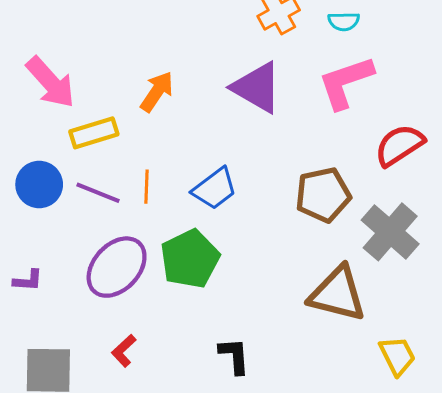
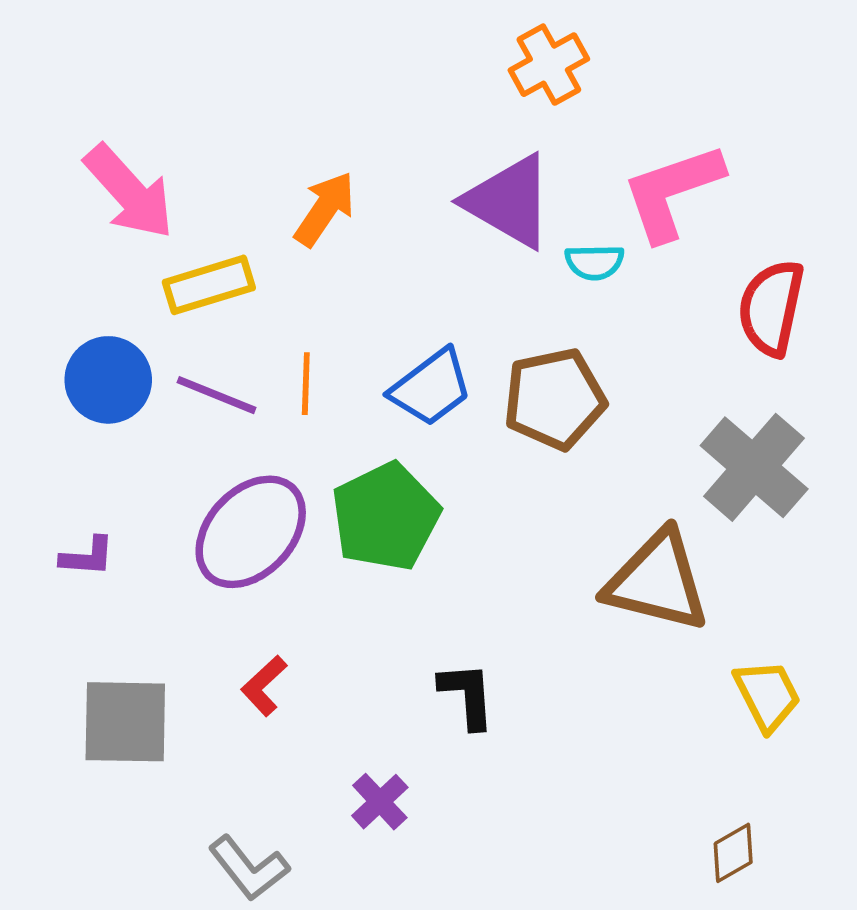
cyan semicircle: (344, 21) -> (594, 262), moved
red semicircle: (399, 145) -> (771, 308), turned -45
brown pentagon: (323, 195) -> (555, 399), moved

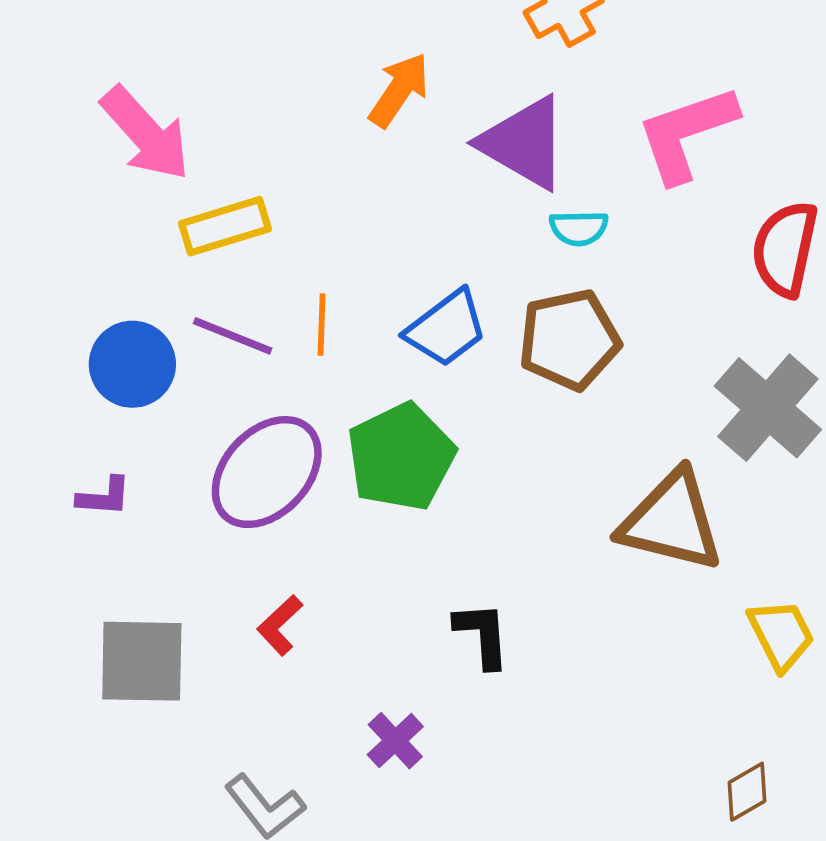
orange arrow: (325, 209) -> (399, 90), moved
cyan semicircle: (594, 262) -> (579, 228), moved
blue circle: (108, 380) -> (132, 364), moved

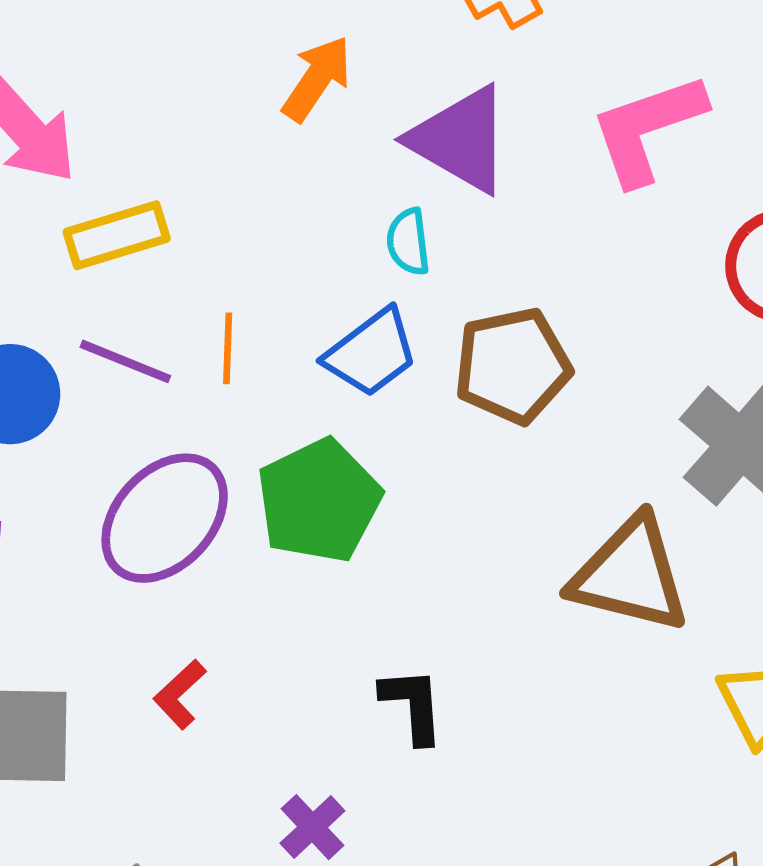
cyan semicircle: (579, 228) -> (408, 242), moved, turned 84

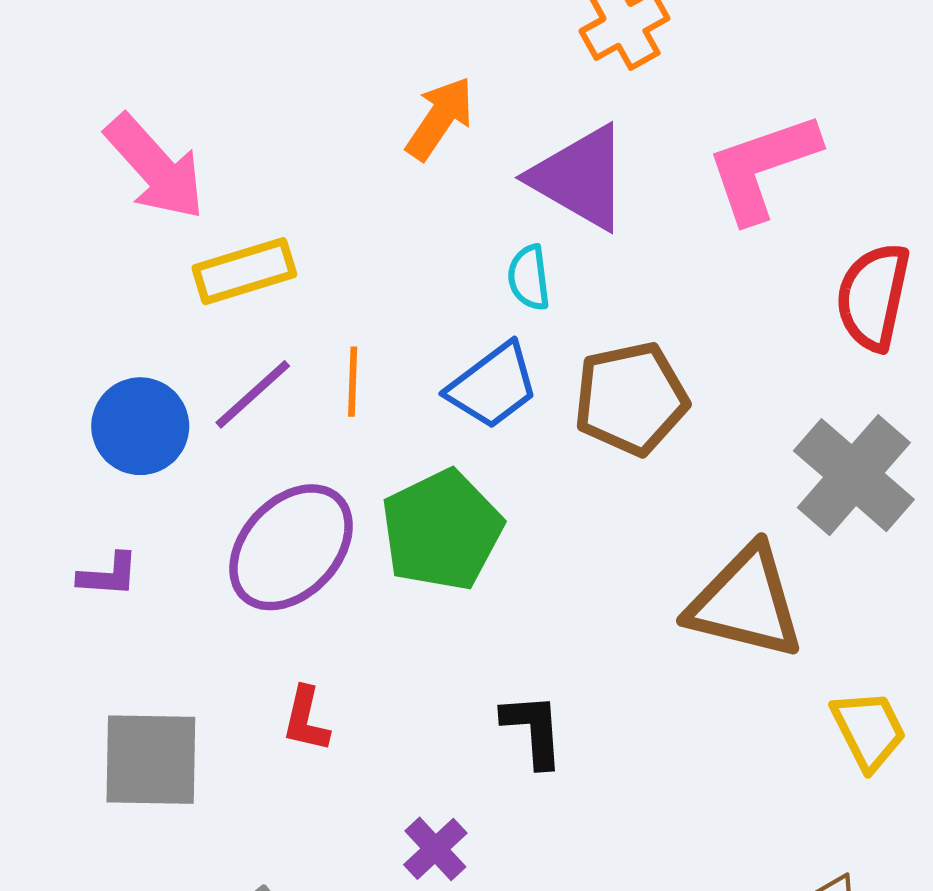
purple line: (125, 361) -> (253, 394), turned -64
red L-shape: (180, 694) -> (306, 719), turned -34

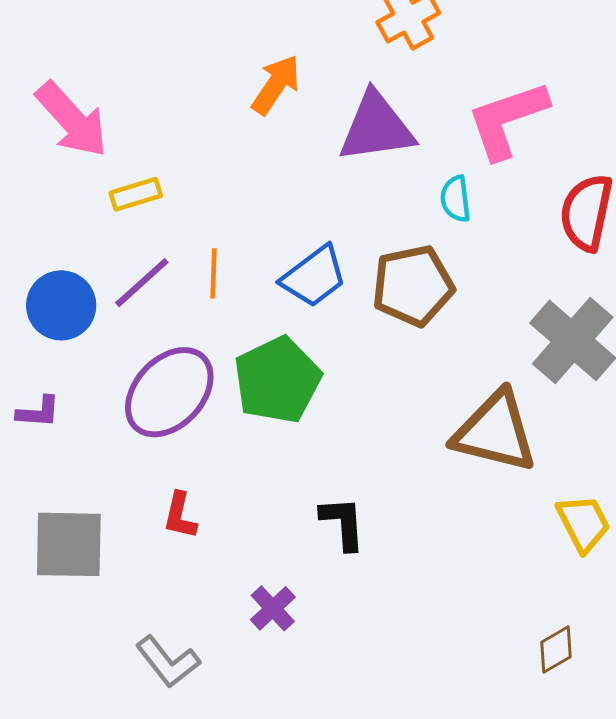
purple triangle: (580, 178) -> (376, 127), turned -38
yellow rectangle: (244, 271) -> (136, 194), size x0.7
cyan semicircle: (529, 278) -> (456, 199), moved

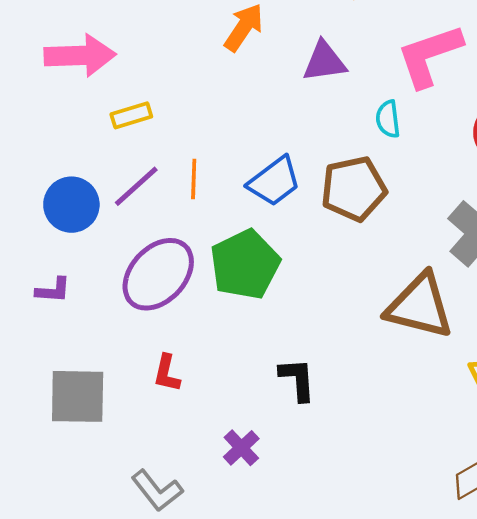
pink arrow: (72, 120) -> (80, 55), turned -50
purple triangle: (376, 127) -> (324, 62), size x0.7

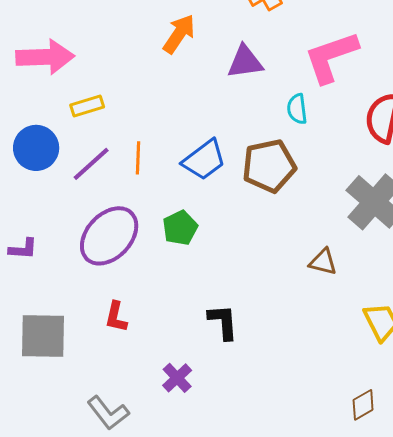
blue circle: (71, 205) -> (36, 148), moved
green pentagon: (245, 264) -> (180, 228), size x0.6
brown triangle: (420, 306) -> (323, 262), size x0.5

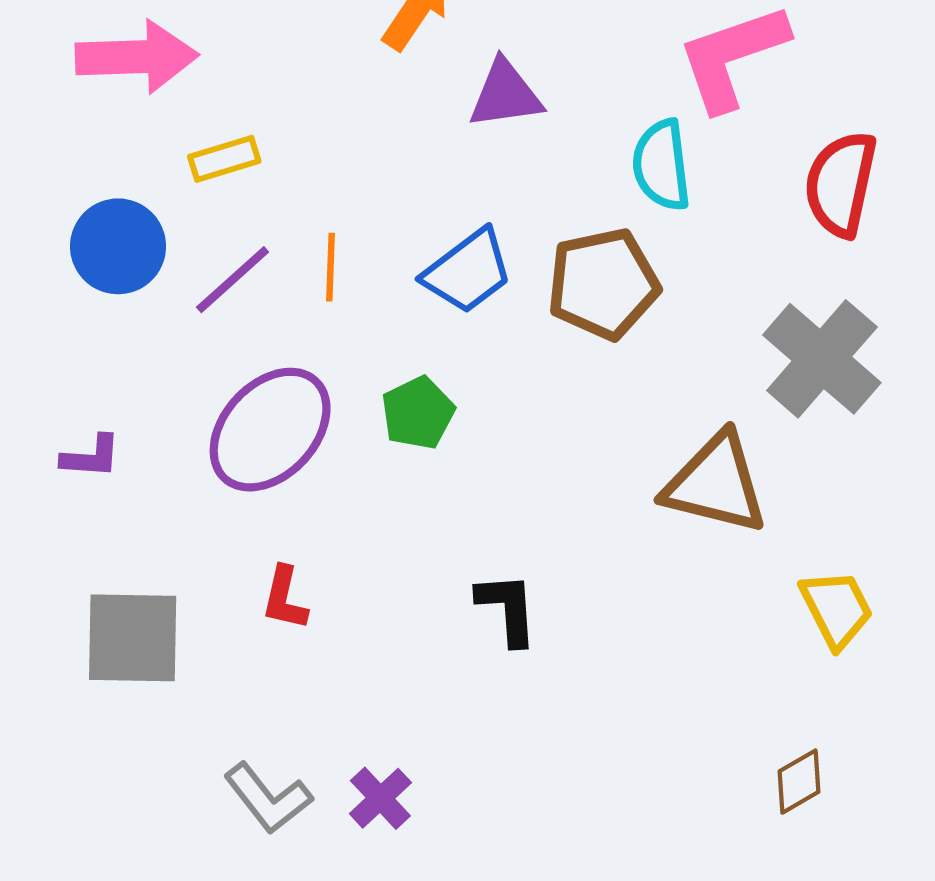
purple triangle: (245, 62) -> (505, 94), moved
cyan semicircle: (297, 109) -> (662, 165), size x1.4
brown triangle: (323, 262) -> (716, 484), size x1.8
purple cross: (177, 378) -> (380, 798), moved

